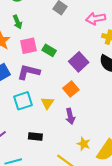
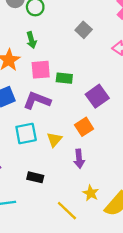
green rectangle: (49, 50) -> (64, 78), turned -32

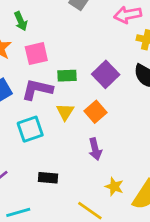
green rectangle: (64, 78) -> (67, 76), moved
yellow triangle: (54, 140) -> (65, 112), moved

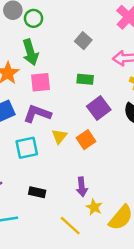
green arrow: (21, 21) -> (30, 52), size x1.5
green rectangle: (67, 76) -> (85, 79), moved
purple arrow: (95, 149) -> (82, 187), moved

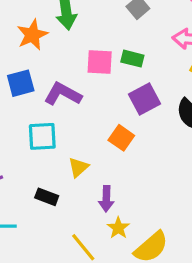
pink square: (40, 82) -> (100, 62), moved
yellow triangle: (59, 136) -> (78, 167), moved
orange square: (86, 140) -> (121, 138), turned -30

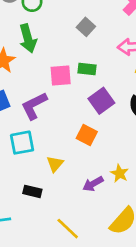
purple L-shape: (63, 94) -> (34, 106), turned -48
purple arrow: (106, 199) -> (93, 184), moved, turned 66
yellow star: (118, 228) -> (119, 173), moved

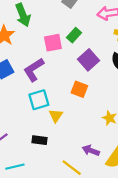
green rectangle: (87, 69) -> (74, 35), turned -48
cyan square: (22, 143) -> (39, 100), moved
purple arrow: (93, 184) -> (91, 150), moved, turned 56

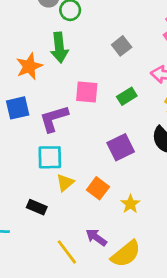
green rectangle: (74, 35) -> (127, 96), moved
purple square: (88, 60) -> (121, 147), moved
orange square: (79, 89) -> (98, 188), moved

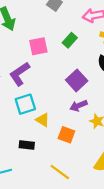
yellow triangle: (65, 183) -> (43, 120), turned -32
orange square: (98, 188) -> (66, 135), moved
purple arrow: (96, 237) -> (79, 106), moved, turned -42

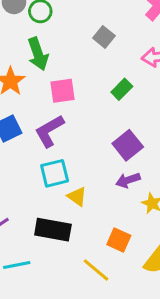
pink square: (38, 46) -> (63, 91), moved
orange square: (66, 135) -> (119, 240), moved
black rectangle: (27, 145) -> (53, 230), size x1.6

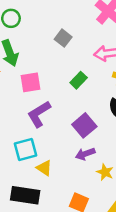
purple L-shape: (49, 131) -> (39, 114), moved

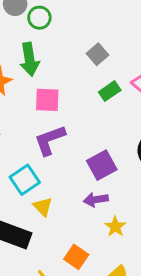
green rectangle: (79, 80) -> (110, 91), moved
cyan square: (26, 150) -> (25, 180), turned -30

